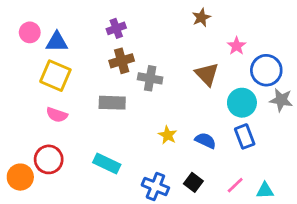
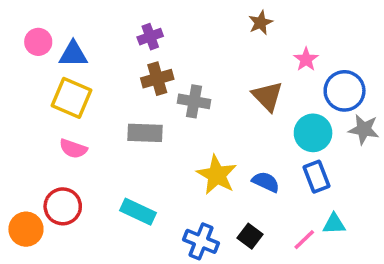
yellow star: (168, 135) -> (217, 175), size x1.6
cyan triangle: (265, 191) -> (334, 224), moved

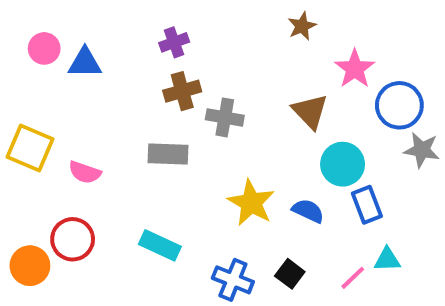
pink star: (306, 59) -> (355, 69), size x1.4
yellow square: (71, 98) -> (30, 148), moved
cyan circle: (313, 133) -> (343, 164), moved

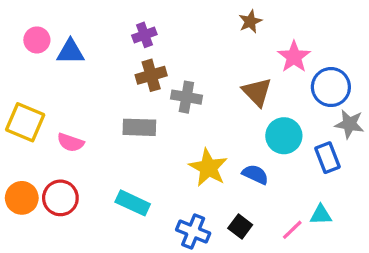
blue rectangle: (367, 205) -> (328, 158), moved
orange circle: (30, 266) -> (22, 198), moved

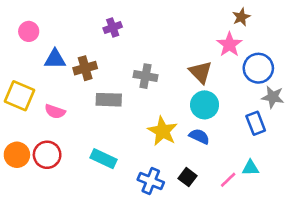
brown star: (250, 21) -> (241, 17), moved
blue triangle: (70, 52) -> (55, 59), moved
brown cross: (151, 75) -> (85, 68), moved
cyan circle: (284, 136) -> (205, 105), moved

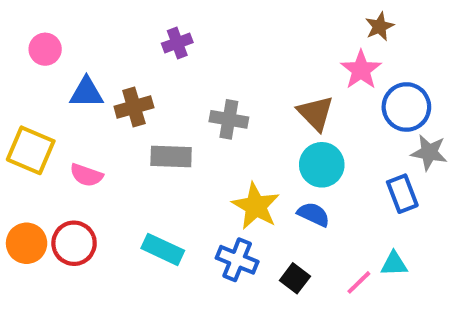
blue cross: (151, 181) -> (237, 260), moved

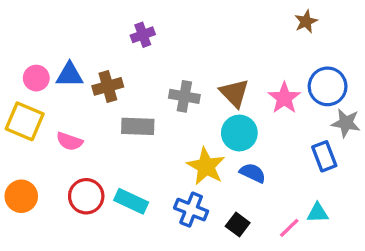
pink circle: (45, 49) -> (36, 78), moved
pink star: (361, 70) -> (284, 98), moved
brown triangle: (316, 113) -> (234, 93), moved
cyan circle: (322, 165) -> (239, 133), moved
red circle: (74, 243) -> (86, 196), moved

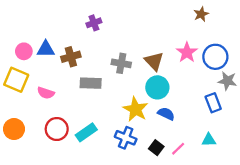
pink star: (284, 98) -> (187, 52), moved
cyan rectangle: (131, 201) -> (86, 132), turned -60
pink line: (289, 228) -> (178, 149), moved

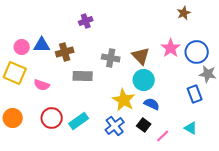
blue cross: (126, 138) -> (115, 126), turned 30
cyan triangle: (209, 140) -> (191, 128), turned 32
black square: (156, 148) -> (144, 125), moved

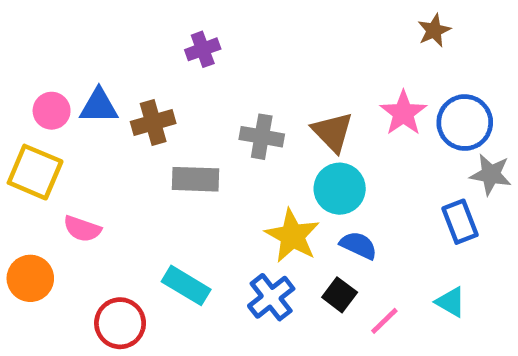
pink semicircle: (42, 85) -> (82, 229), moved
red circle: (52, 118) -> (120, 323), moved
cyan rectangle: (79, 121) -> (186, 285), turned 66

